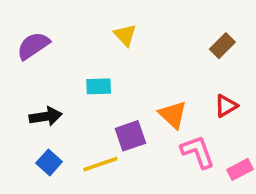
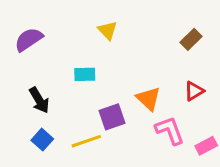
black arrow: (46, 116) -> (39, 100), turned 68

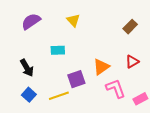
purple semicircle: (29, 39) -> (31, 21), moved
orange triangle: (149, 99) -> (101, 67), turned 42

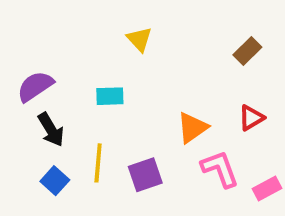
purple semicircle: (31, 21) -> (35, 86), moved
purple square: (76, 79) -> (145, 175), moved
yellow line: (59, 96) -> (98, 163), moved, turned -66

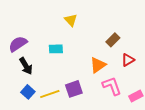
brown rectangle: (247, 51) -> (113, 40), moved
yellow line: (98, 163) -> (50, 94), moved, turned 66

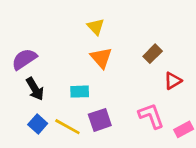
cyan rectangle: (56, 49) -> (80, 92), moved
orange triangle: (98, 65) -> (101, 58), moved, turned -36
yellow line: (50, 94) -> (67, 127), turned 48

